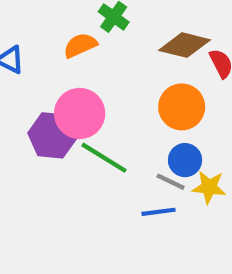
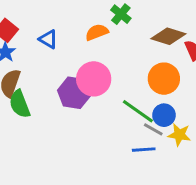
green line: (104, 158) -> (138, 111), moved

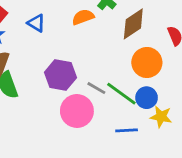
brown diamond: (168, 36) -> (133, 24), moved, turned -52
pink circle: (94, 79) -> (77, 111), moved
gray line: (153, 129) -> (96, 88), moved

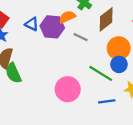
purple hexagon: (60, 75) -> (52, 27), moved
gray line: (96, 88) -> (81, 37), moved
blue circle: (147, 98) -> (119, 64), moved

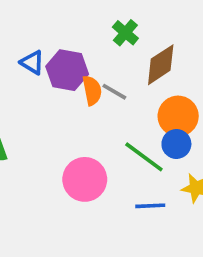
orange semicircle: (67, 17) -> (92, 90), moved, turned 98

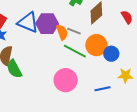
blue triangle: (32, 62) -> (28, 22), size x1.6
orange circle: (178, 116) -> (96, 45), moved
green line: (144, 157) -> (75, 51), moved

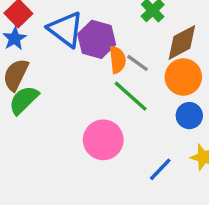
orange circle: (96, 45) -> (183, 77), moved
green semicircle: (14, 69) -> (24, 100), turned 60
blue line: (103, 89) -> (160, 169), turned -49

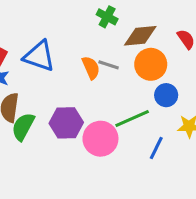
purple hexagon: (97, 39) -> (66, 123), moved
brown diamond: (182, 42) -> (140, 36), turned 40
green line: (131, 96) -> (132, 119), moved, turned -48

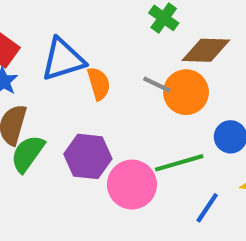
blue triangle: (39, 56) -> (63, 59), turned -44
orange circle: (151, 64) -> (186, 92), moved
orange semicircle: (91, 68) -> (99, 84), moved

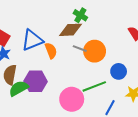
brown diamond: (206, 50) -> (71, 30), moved
green semicircle: (28, 154) -> (19, 88), turned 30
purple hexagon: (88, 156) -> (36, 81), moved

